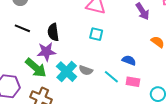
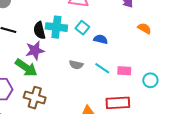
cyan square: (96, 34) -> (82, 28), turned 32
blue semicircle: (129, 60) -> (101, 39), moved
cyan cross: (67, 72) -> (56, 27), moved, turned -30

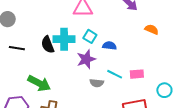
purple star: (35, 51) -> (86, 59), moved
gray semicircle: (76, 65) -> (97, 83), moved
cyan circle: (150, 80) -> (164, 90), moved

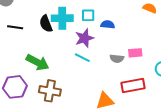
cyan square: (90, 36) -> (88, 15), turned -32
cyan line: (115, 74) -> (82, 58), moved
gray semicircle: (97, 83) -> (117, 59), moved

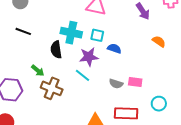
black semicircle: (46, 24) -> (56, 50), moved
green arrow: (38, 62) -> (38, 70), size x0.6
brown cross: (50, 91) -> (52, 88), moved

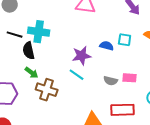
cyan cross: (71, 33) -> (39, 32), moved
cyan square: (97, 35) -> (125, 40), moved
black semicircle: (56, 50) -> (29, 51), moved

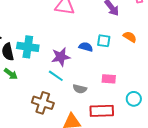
cyan cross: (39, 32) -> (28, 47), moved
gray semicircle: (111, 81) -> (80, 89), moved
brown cross: (47, 90) -> (43, 103), moved

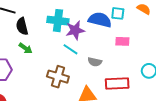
cyan cross: (28, 47) -> (58, 21), moved
blue semicircle: (86, 47) -> (100, 20), size x1.6
pink rectangle: (109, 79) -> (122, 41), moved

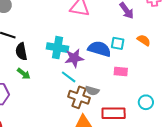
brown cross: (58, 77) -> (79, 97), moved

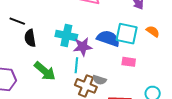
cyan square: (118, 43) -> (127, 34), size x1.6
green arrow: (24, 74) -> (45, 71), moved, size x1.6
cyan line: (69, 77) -> (76, 65), turned 56

